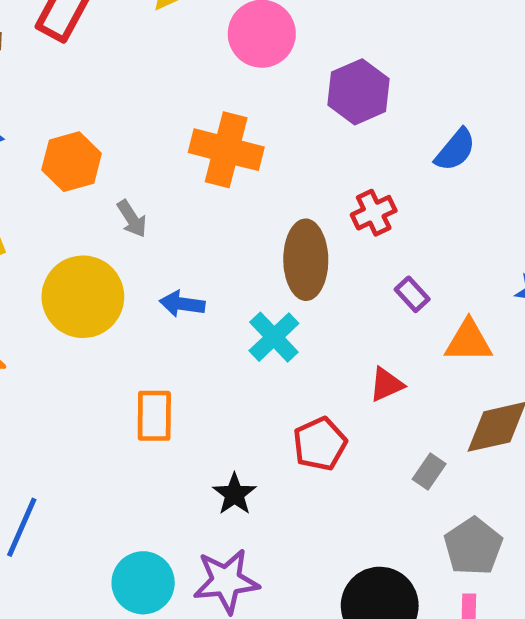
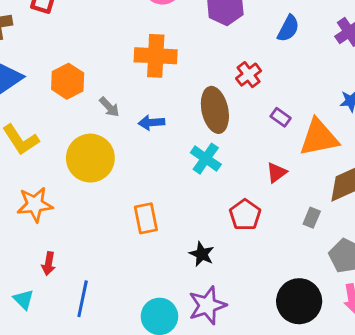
blue arrow: (182, 304) -> (151, 123), moved
orange triangle: (469, 341) -> (319, 138), size x1.4

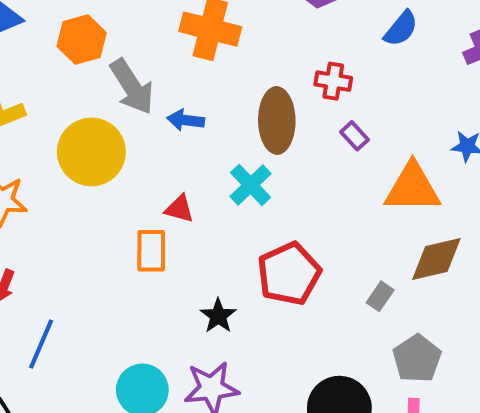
red cross: (249, 75) -> (333, 81), turned 35
gray arrow: (109, 107) -> (132, 87), size x1.8
purple rectangle: (281, 117) -> (355, 136), moved
red triangle: (276, 172) -> (179, 209), moved, turned 40
red pentagon: (245, 215) -> (289, 274), size x1.4

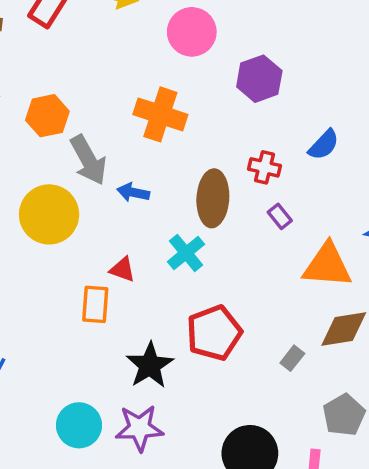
blue semicircle: (401, 29) -> (324, 145), moved
black star: (218, 316) -> (150, 365), size x1.5
gray pentagon: (417, 359) -> (344, 415), moved

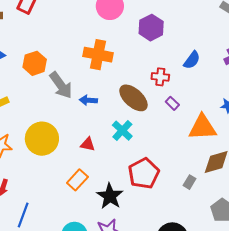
brown ellipse: (213, 198) -> (133, 98), turned -44
yellow circle: (49, 214) -> (42, 139), moved
orange rectangle: (95, 304) -> (77, 180), moved, turned 45

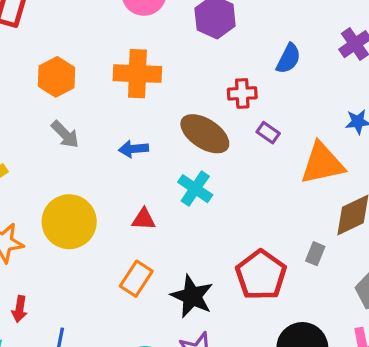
orange hexagon: (35, 63) -> (56, 77), moved
gray arrow: (61, 85) -> (65, 134), moved, size x0.7
red pentagon: (144, 173) -> (261, 275), moved

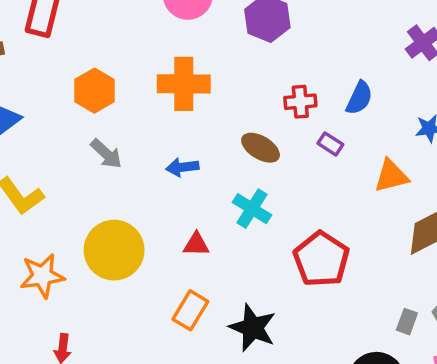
blue semicircle: (288, 59) -> (359, 98), moved
brown ellipse: (205, 134) -> (261, 148), size x0.7
orange triangle: (322, 163) -> (391, 176), size x0.7
gray rectangle: (315, 254) -> (407, 322), moved
red pentagon: (261, 275) -> (321, 259), moved

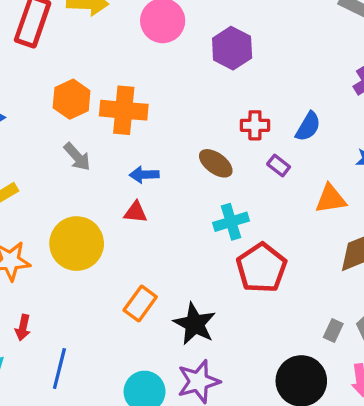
orange cross: (184, 84) -> (124, 110), moved
cyan cross: (252, 209) -> (231, 222), moved, turned 36
red triangle: (196, 244) -> (136, 212), moved

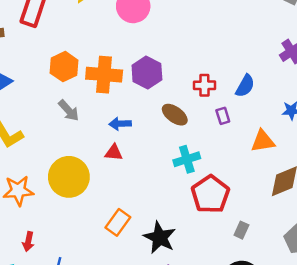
purple hexagon: (232, 48) -> (147, 73), moved
purple rectangle: (279, 165) -> (223, 116), turned 35
gray rectangle: (333, 330) -> (241, 230), moved

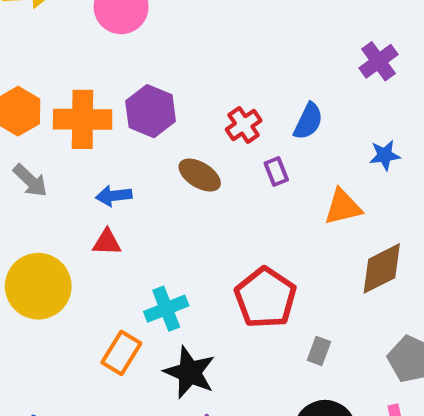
red cross: (204, 85) -> (244, 125), turned -30
cyan cross: (187, 159) -> (166, 309), moved

